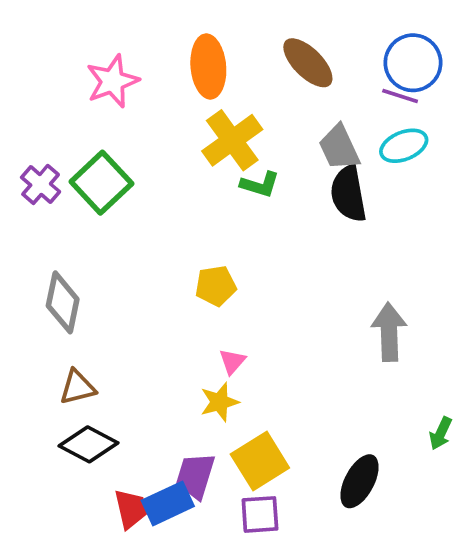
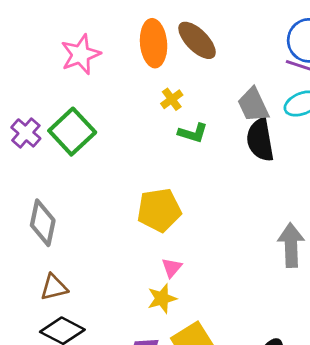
brown ellipse: (308, 63) -> (197, 40), moved
yellow cross: (232, 140) -> (172, 99), size x0.5
yellow pentagon: (216, 286) -> (159, 210), size x1.4

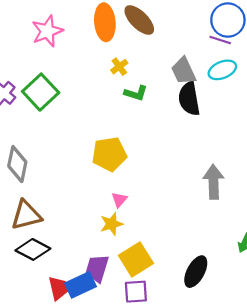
brown triangle: (54, 287) -> (26, 215), size x1.4

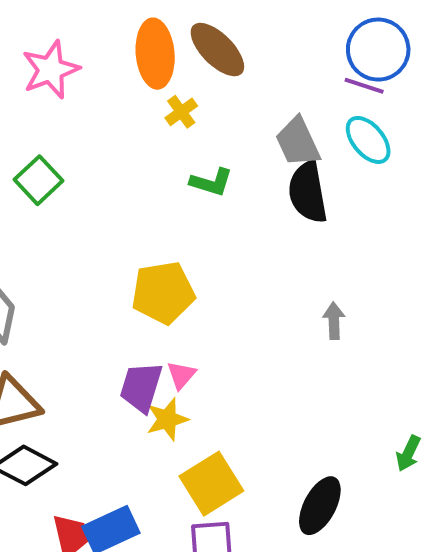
yellow cross: (119, 67) -> (181, 112), moved
cyan ellipse: (222, 70) -> (368, 140), turned 72
green square: (41, 92) -> (39, 180), size x0.7
gray arrow: (213, 182) -> (334, 321), moved, size x0.6
purple trapezoid: (97, 268) -> (141, 387), moved

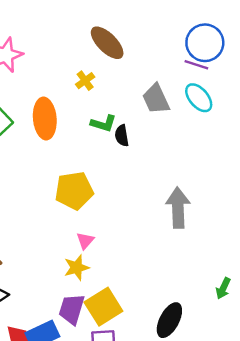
orange ellipse: (155, 54) -> (45, 119), moved
black semicircle: (308, 192) -> (122, 136), moved, size x0.6
gray arrow: (334, 321) -> (178, 208), size x1.8
purple trapezoid: (141, 387) -> (72, 309), moved

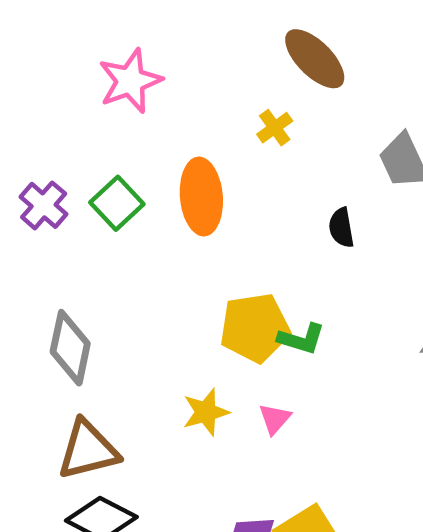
green L-shape: (103, 123) -> (301, 339), moved
yellow star: (77, 268) -> (206, 412), moved

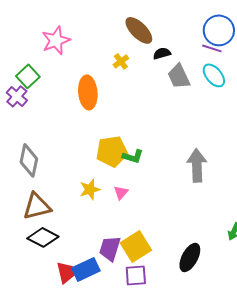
green square: (117, 203) -> (28, 76), moved
black semicircle: (341, 228) -> (162, 53), moved, turned 84

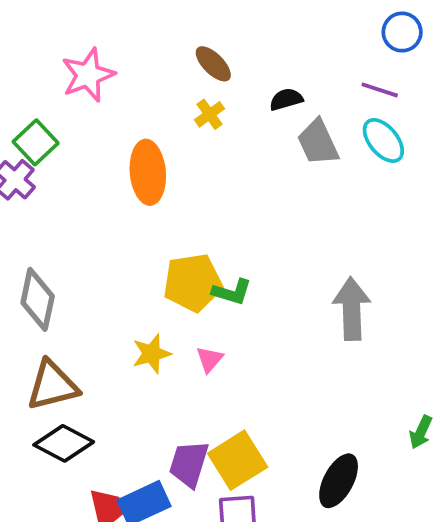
brown ellipse: (139, 30) -> (213, 64), moved, size x0.7
blue circle: (219, 30) -> (402, 32), moved, size x0.7

